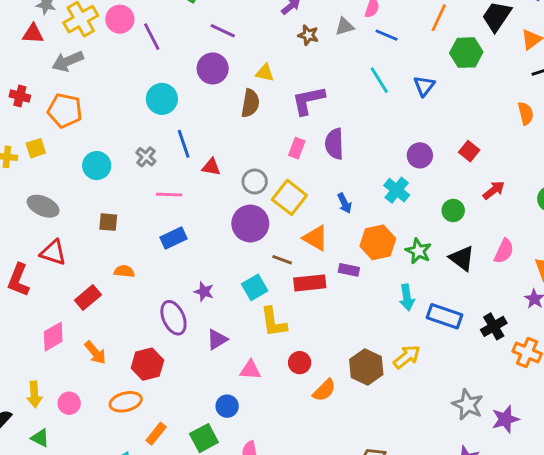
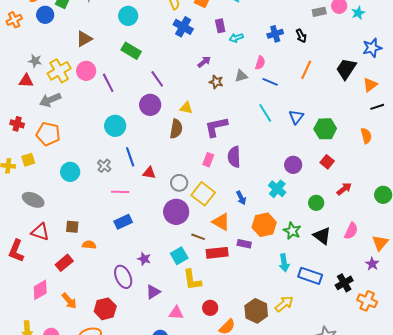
purple line: (223, 31) -> (157, 79), turned 30
green hexagon: (466, 53) -> (325, 129), moved
brown square: (108, 222) -> (72, 227), moved

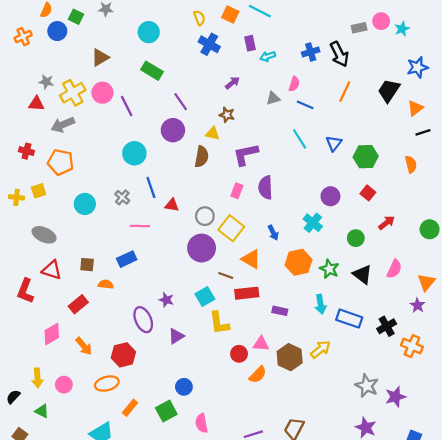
black arrow: (301, 36) -> (339, 54), size x1.6
brown star: (216, 82) -> (227, 115), moved
blue rectangle: (123, 222) -> (127, 259), moved
purple rectangle: (244, 244) -> (280, 311), moved
pink triangle: (176, 313) -> (261, 344), moved

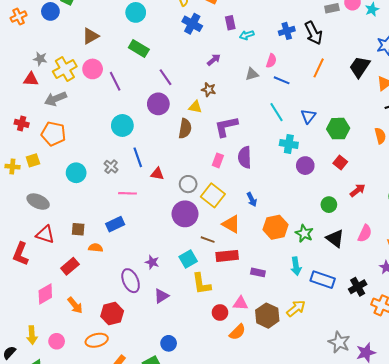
cyan cross: (313, 223) -> (289, 144), moved, turned -30

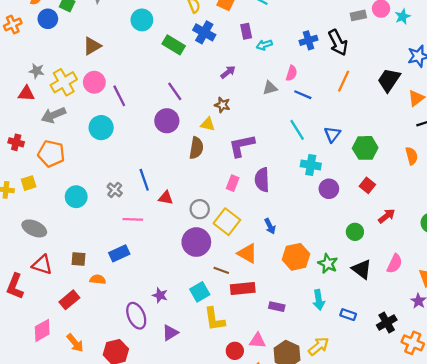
green rectangle: (139, 48) -> (174, 45), moved
cyan circle: (122, 125) -> (101, 128), moved
blue rectangle: (323, 280) -> (348, 315), size x0.6

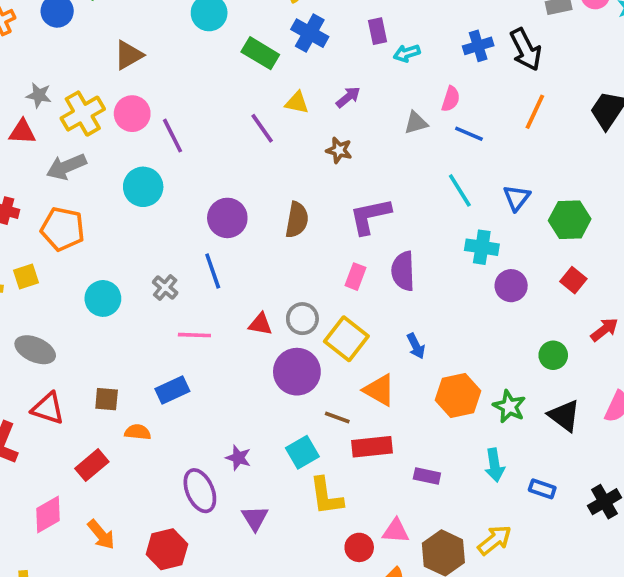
purple circle: (167, 121) -> (227, 218), moved
yellow triangle: (208, 124) -> (297, 103), moved
red triangle: (166, 198) -> (260, 324), moved
purple triangle: (170, 333) -> (255, 518), turned -30

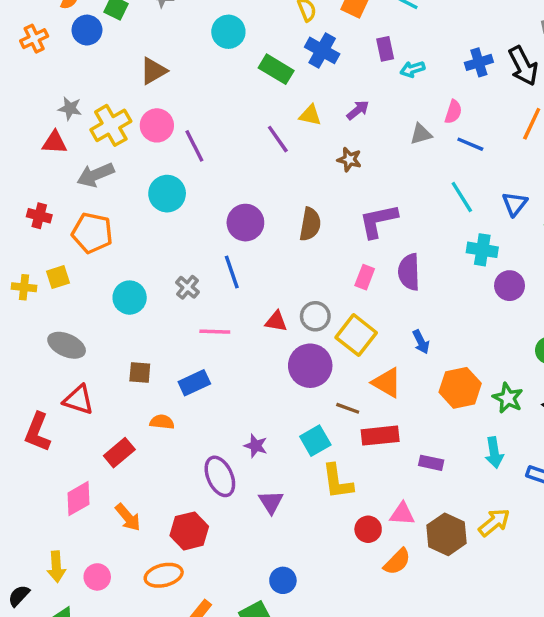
brown square: (107, 399) -> (140, 372), moved

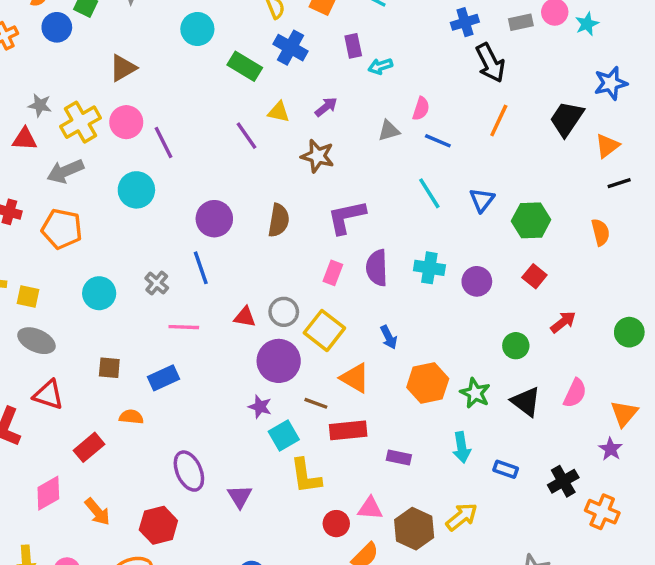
blue cross: (479, 62) -> (465, 22), moved
brown star: (349, 160) -> (318, 156), size x1.4
cyan cross: (482, 250) -> (429, 268), moved
yellow square: (58, 277) -> (28, 297), moved, turned 30
purple star: (256, 446) -> (260, 407), moved

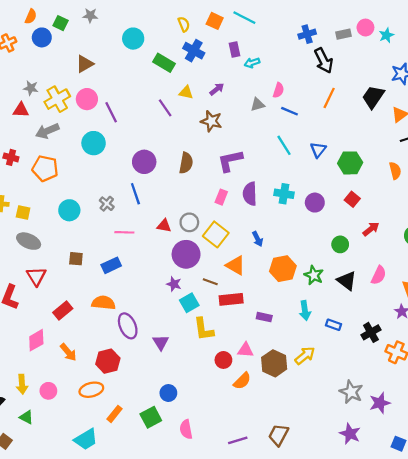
red triangle: (48, 395) -> (36, 276), turned 40
orange semicircle: (131, 417) -> (103, 303), moved, size x1.5

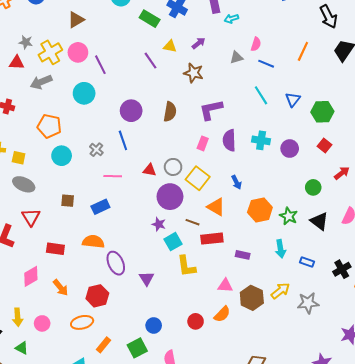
black arrow: (324, 61) -> (329, 17), moved
orange pentagon: (45, 168) -> (49, 126), moved
red rectangle: (63, 310) -> (55, 249), turned 48
red circle: (223, 360) -> (196, 321), moved
gray star: (351, 392) -> (308, 303), moved, turned -30

